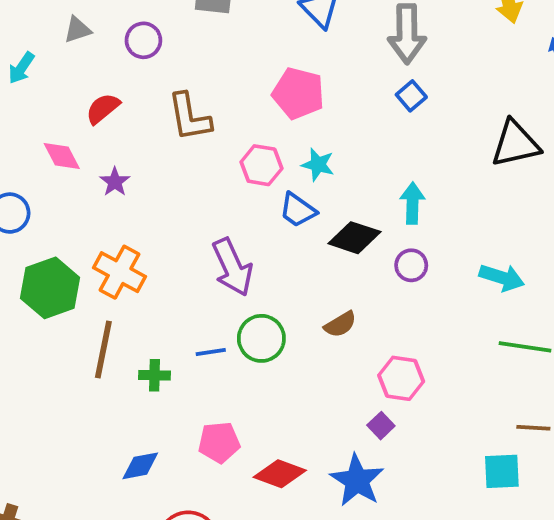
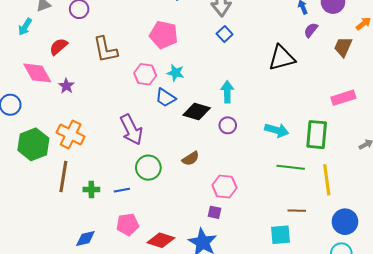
cyan arrow: (21, 68) -> (25, 27), moved
pink diamond: (62, 156) -> (37, 73), size x1.4
blue line: (211, 352) -> (122, 190), moved
purple square: (381, 426) -> (214, 212), turned -32

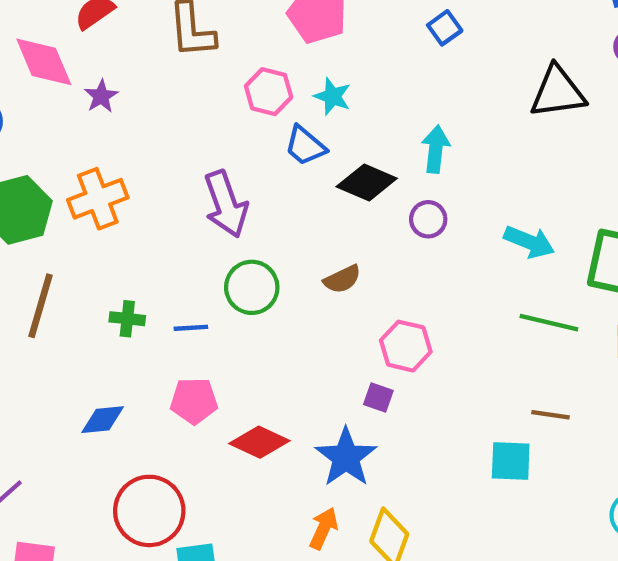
orange cross: (71, 135) -> (98, 199), turned 36
brown line: (63, 177) -> (40, 306), moved

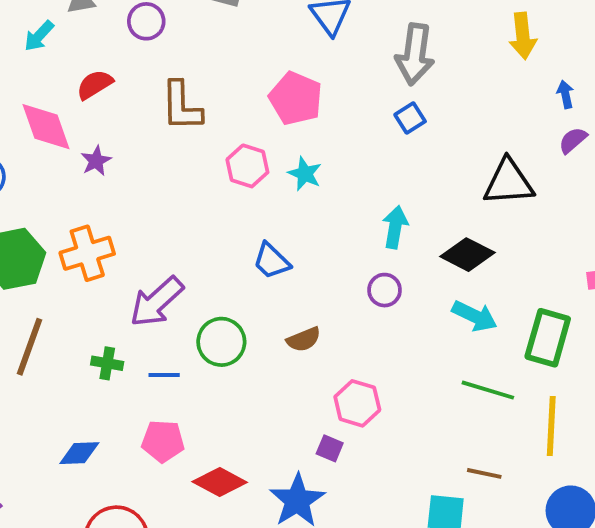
blue trapezoid: (305, 146) -> (271, 261), moved
black diamond: (367, 183) -> (467, 255), moved
purple arrow: (226, 204) -> (157, 302), moved, turned 64

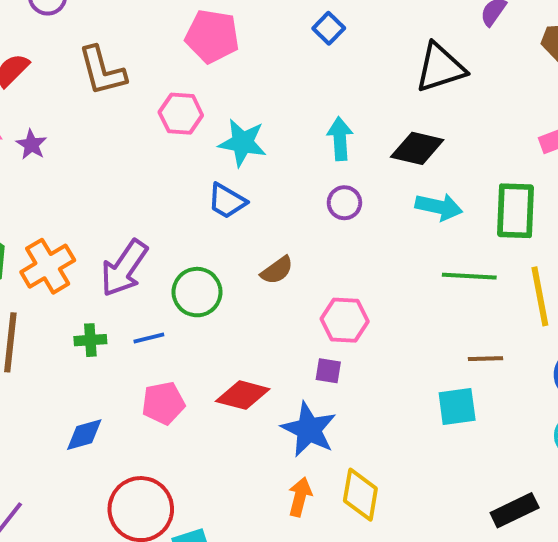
cyan star: (305, 174) -> (242, 143), moved, size x1.4
orange cross: (87, 253) -> (48, 266), moved
red diamond: (220, 482) -> (243, 395), moved

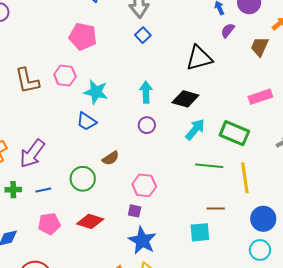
brown L-shape: (102, 71) -> (27, 81), moved
cyan arrow: (439, 207) -> (195, 129), turned -65
green rectangle: (515, 211) -> (234, 133), turned -72
green circle: (197, 292) -> (83, 179), moved
blue star: (309, 429) -> (142, 241), moved

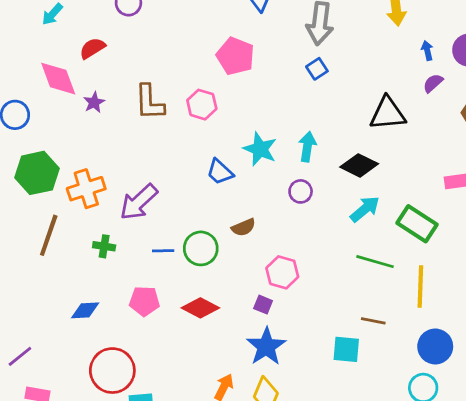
cyan star: (96, 92) -> (260, 149), moved
blue line: (43, 190) -> (163, 251), moved

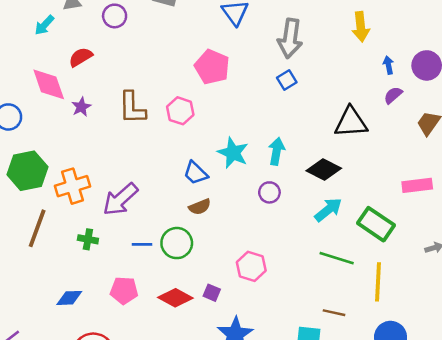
brown semicircle: (243, 227) -> (200, 207), moved
purple square: (263, 305) -> (212, 293), moved

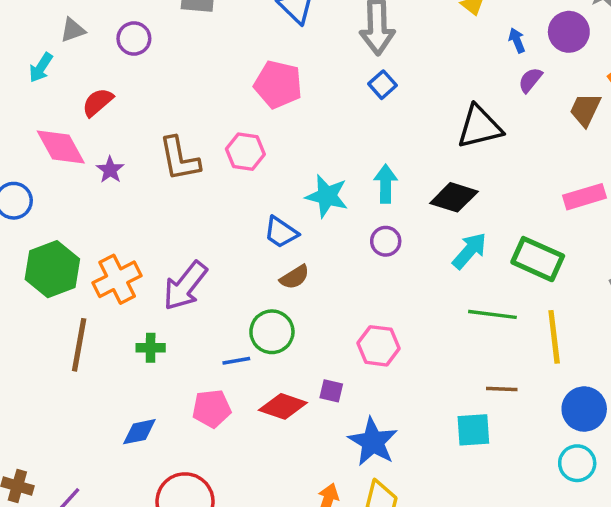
blue line: (142, 244) -> (236, 361), moved

